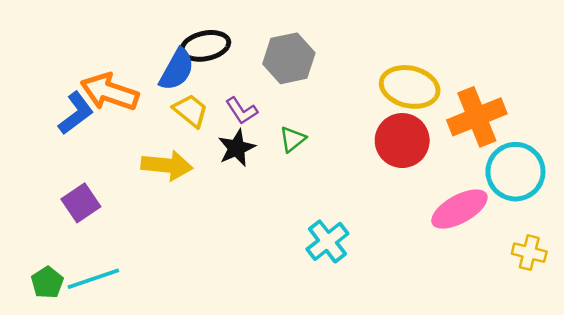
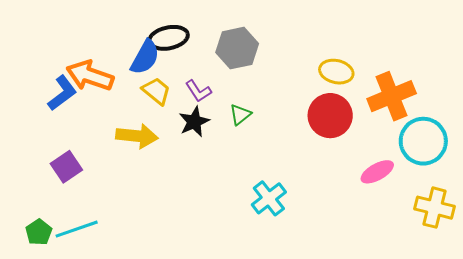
yellow ellipse: (410, 87) -> (336, 72), size x0.7
pink ellipse: (459, 209) -> (377, 172), size x0.7
yellow cross: (529, 253) -> (435, 208), size x1.4

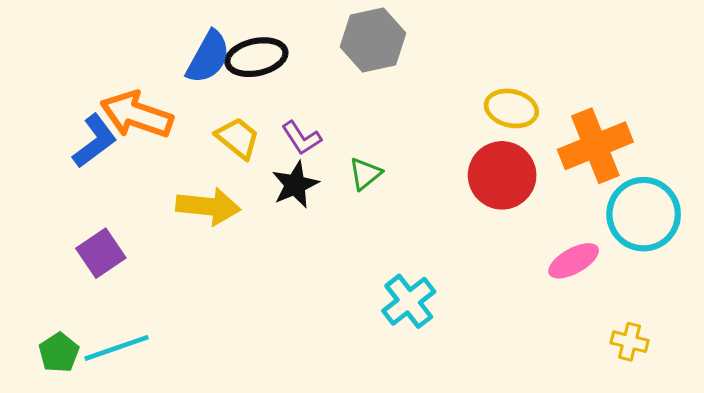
gray hexagon: (237, 48) -> (373, 40), moved
blue semicircle: (145, 57) -> (208, 57), moved
yellow cross: (435, 208) -> (630, 342), moved, size x0.6

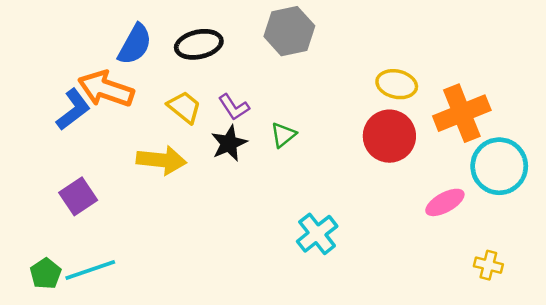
blue semicircle: (208, 57) -> (135, 44), moved

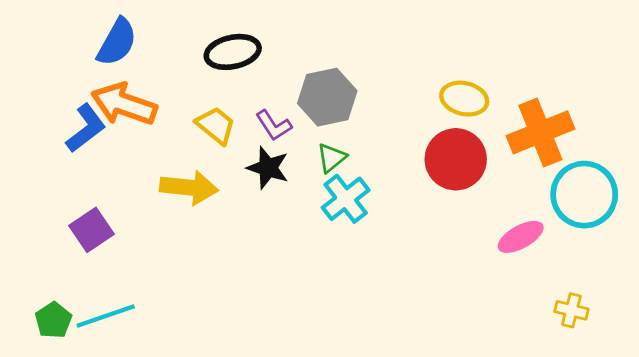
gray hexagon: (289, 31) -> (327, 97), moved
blue semicircle: (135, 44) -> (117, 42), moved
black star: (229, 143) -> (268, 168), turned -30
cyan cross: (317, 234) -> (346, 199), moved

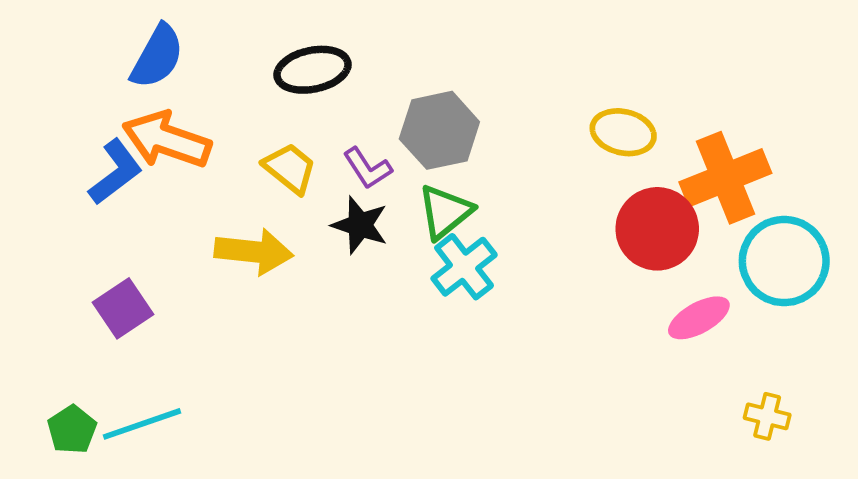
green triangle: (331, 158) -> (445, 212), size x1.4
red circle: (456, 159) -> (657, 229), moved

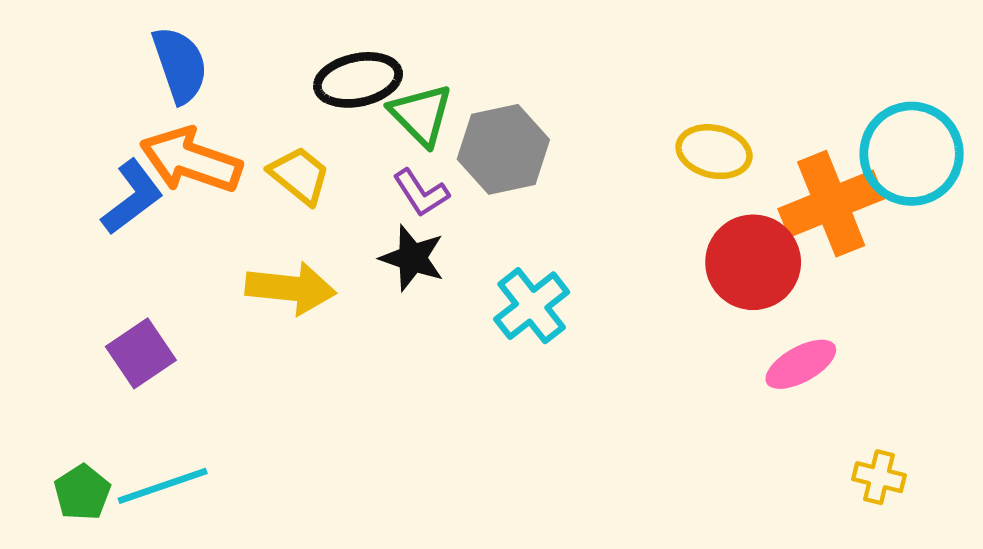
blue semicircle: (157, 56) -> (180, 65), turned -48
yellow trapezoid: (290, 168) -> (299, 175), moved
green triangle: (445, 212) -> (421, 115), moved, turned -36
cyan circle: (784, 261) -> (912, 154), moved

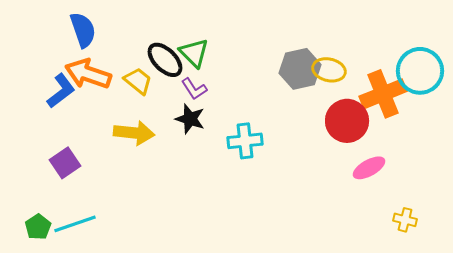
black ellipse: (358, 80) -> (165, 60), moved, turned 57
gray hexagon: (503, 149) -> (300, 69), moved
cyan cross: (532, 306) -> (245, 141), turned 32

